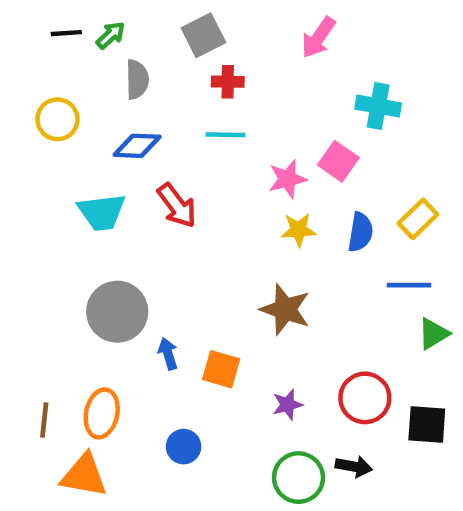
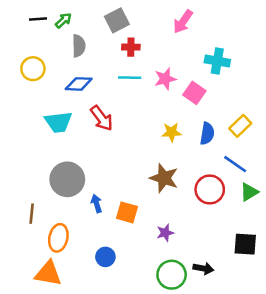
pink star: (287, 179) -> (165, 79), moved
blue line: (409, 285) -> (235, 164), turned 35
red circle: (365, 398) -> (210, 189), moved
brown line: (44, 420) -> (32, 214), moved

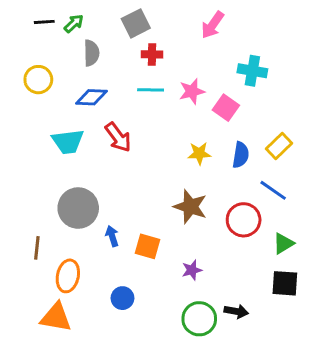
green triangle: (249, 192) -> (283, 243), moved

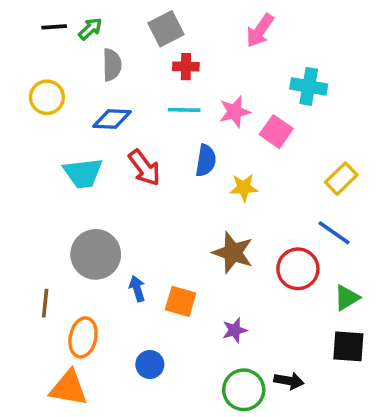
blue semicircle: (241, 155) -> (206, 160), moved

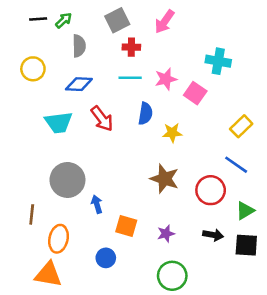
pink arrow: (260, 30) -> (165, 22), moved
orange square: (181, 301) -> (126, 226), moved
black arrow: (289, 381) -> (213, 235), moved

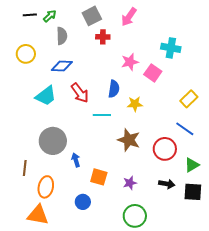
cyan line: (130, 78) -> (102, 115), moved
cyan trapezoid: (59, 122) -> (46, 96), turned -30

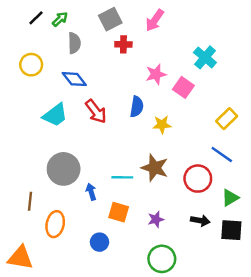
black line: (30, 15) -> (36, 18), turned -40
cyan cross: (171, 48) -> (205, 57), turned 30
blue diamond: (62, 66) -> (74, 79), turned 50
cyan line: (102, 115) -> (122, 177), moved
orange triangle: (38, 215) -> (20, 258), moved

